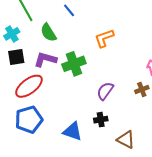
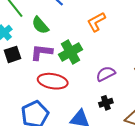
red ellipse: (29, 86) -> (53, 81), moved, turned 56
purple semicircle: (105, 91) -> (106, 74), turned 36

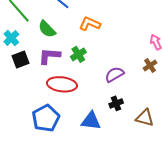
orange L-shape: (96, 22) -> (90, 24), moved, turned 55
green cross: (70, 52) -> (78, 54), size x0.7

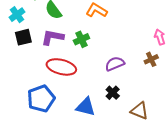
black cross: (116, 103) -> (113, 93), turned -32

